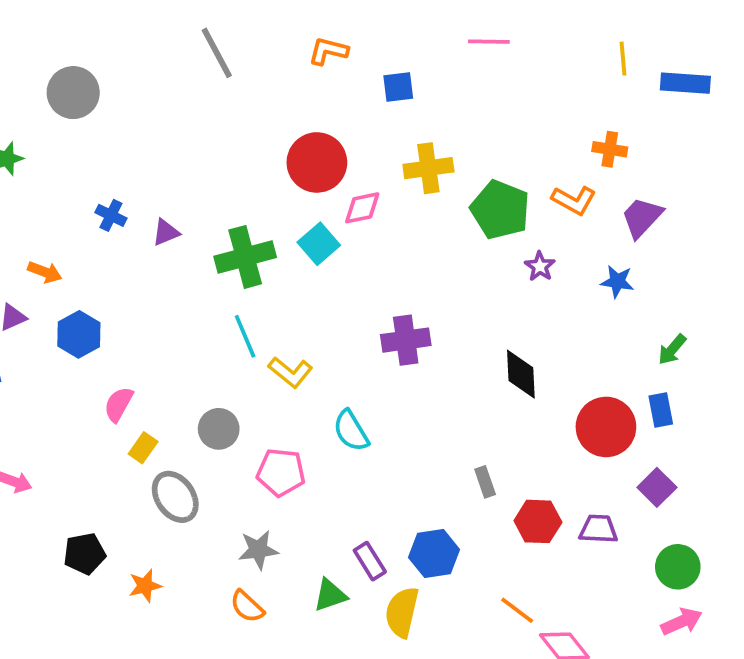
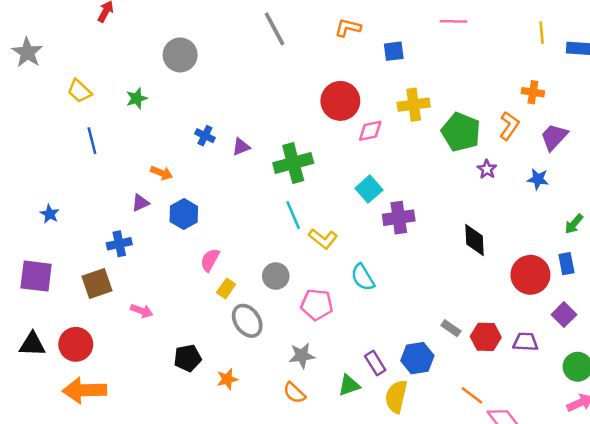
orange L-shape: (574, 200) -> (509, 126), turned -84
cyan square: (319, 244) -> (369, 189), moved
gray rectangle: (485, 482) -> (451, 328), moved, turned -36

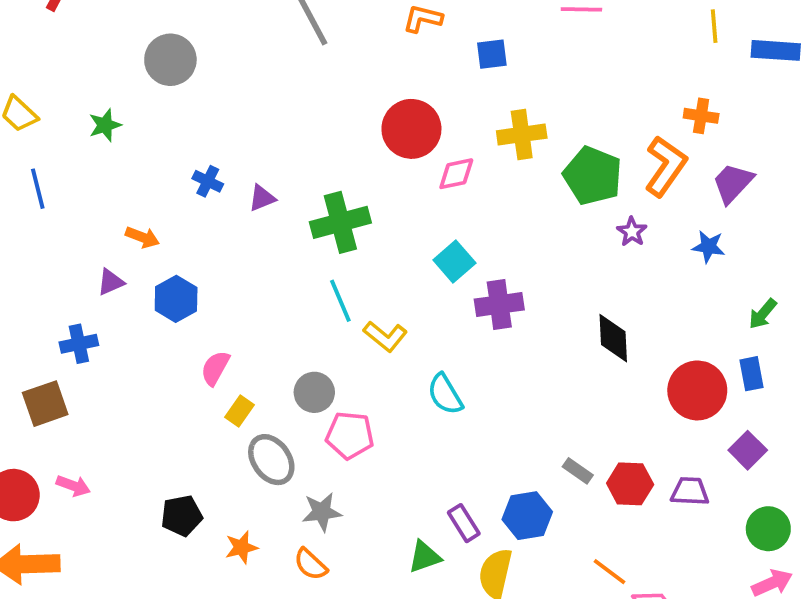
orange L-shape: (509, 126) -> (666, 166), size x1.4
pink pentagon: (317, 305) -> (350, 435), moved
pink arrow: (142, 311) -> (73, 486), moved
gray star: (302, 356) -> (322, 512), moved
orange semicircle: (294, 393) -> (311, 564), moved

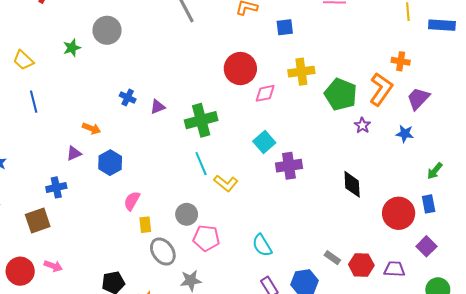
green star: (105, 125) -> (72, 48), moved
cyan semicircle: (445, 394) -> (262, 245), moved
yellow rectangle: (240, 411) -> (145, 225), turned -42

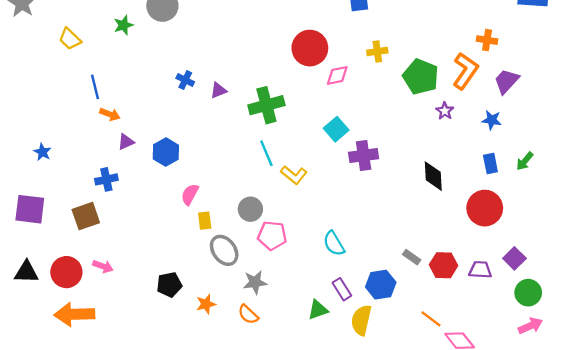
yellow cross: (301, 72) -> (377, 51), size x0.7
blue line: (34, 102) -> (95, 87), moved
orange arrow: (91, 128) -> (110, 114), moved
blue rectangle: (429, 204) -> (490, 163), moved
purple square: (426, 246) -> (514, 258), moved

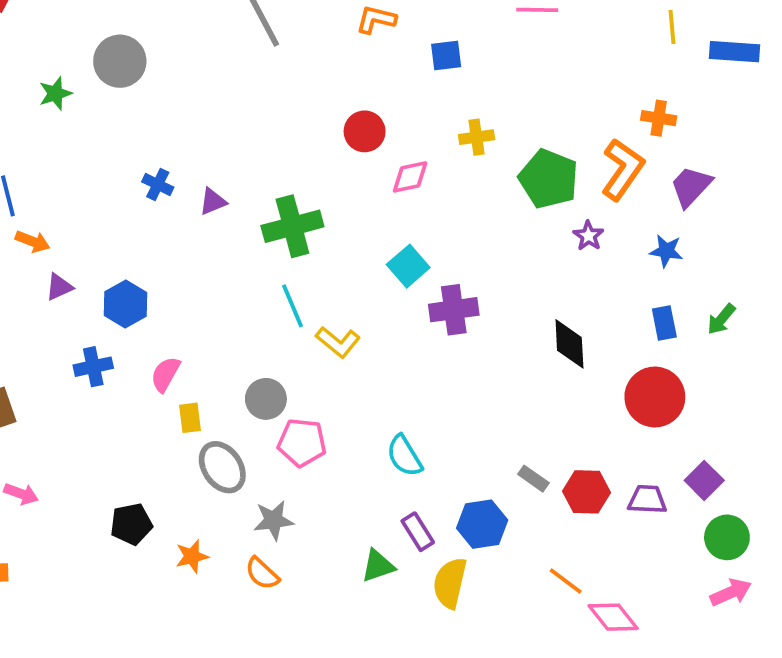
red circle: (310, 48) -> (365, 131), size x0.7
blue cross: (106, 179) -> (93, 367), moved

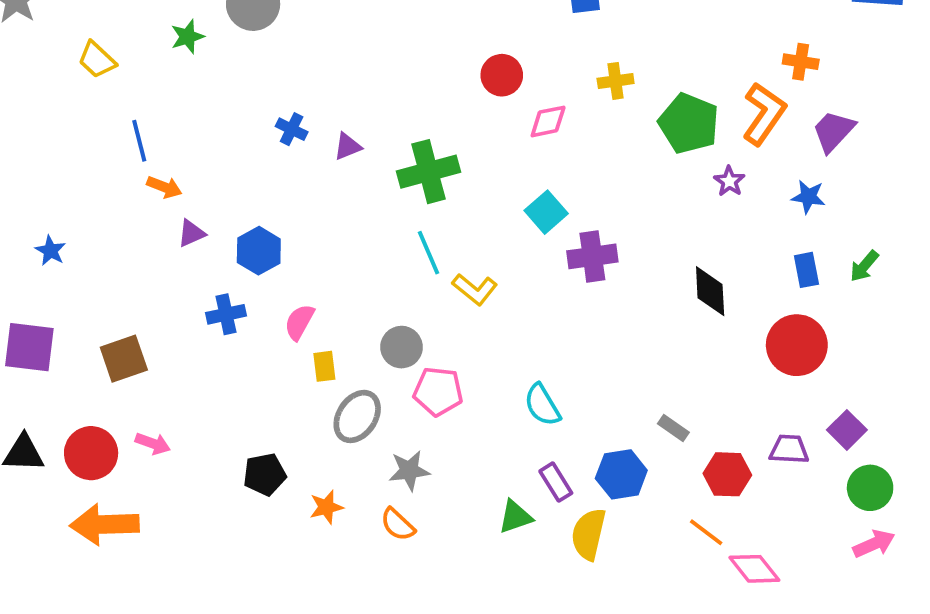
gray ellipse: (222, 467) -> (357, 416), turned 69
red hexagon: (587, 492) -> (727, 474), moved

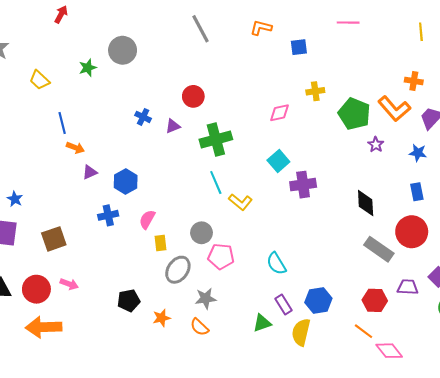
red circle: (502, 75) -> (193, 96), moved
orange L-shape: (764, 114) -> (394, 109), turned 104
blue star: (51, 251) -> (15, 199), moved
gray rectangle: (673, 428) -> (379, 249), moved, size x1.8

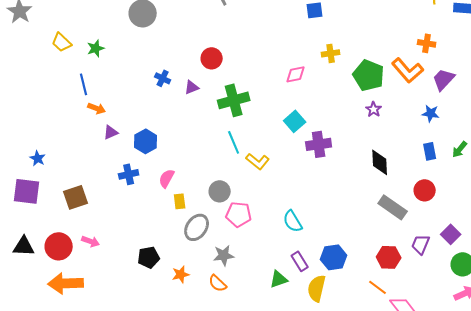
green star: (88, 68) -> (96, 48), moved
purple star: (376, 145) -> (374, 109), moved
red circle: (412, 232) -> (425, 190), size x0.7
purple trapezoid: (408, 287) -> (421, 244), turned -70

